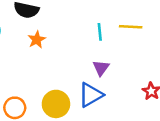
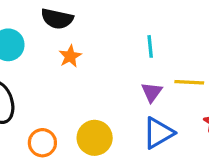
yellow line: (131, 27) -> (189, 82), moved
blue triangle: (91, 95) -> (158, 133), moved

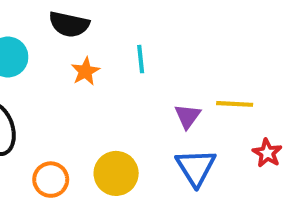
cyan line: (150, 46) -> (141, 59), moved
blue triangle: (158, 133) -> (196, 167), turned -32

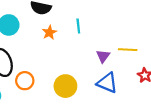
blue triangle: (196, 167) -> (107, 83), turned -35
orange circle: (51, 180) -> (25, 81), moved

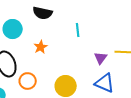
orange star: (49, 32) -> (41, 47), moved

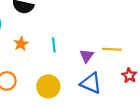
cyan line: (78, 30) -> (54, 45), moved

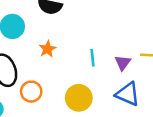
cyan line: (54, 45) -> (93, 58), moved

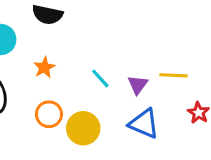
cyan line: (93, 58) -> (100, 78), turned -36
orange circle: (31, 92) -> (49, 114), moved

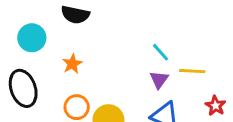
cyan line: (100, 78) -> (160, 52), moved

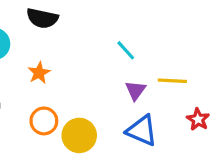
cyan line: (160, 52) -> (126, 50), moved

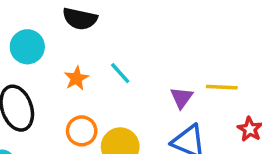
cyan line: (126, 50) -> (120, 73), moved

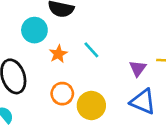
cyan circle: (27, 47) -> (34, 30), moved

